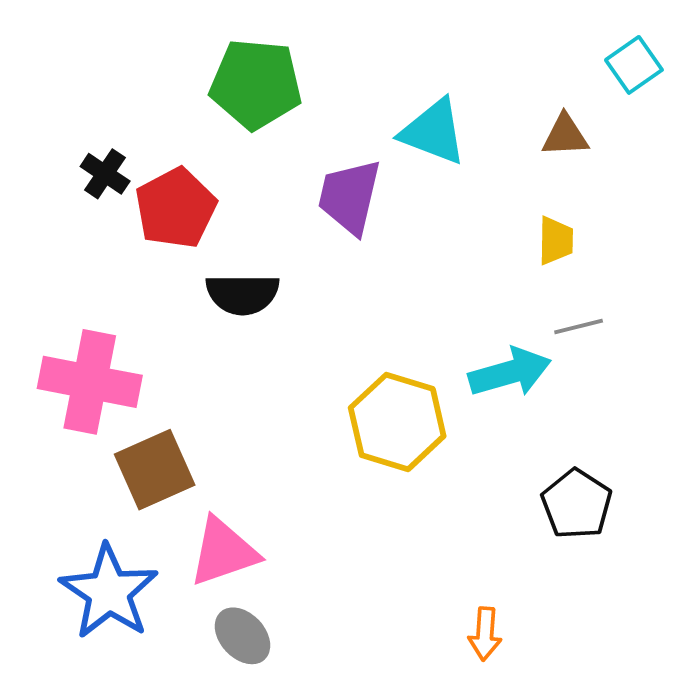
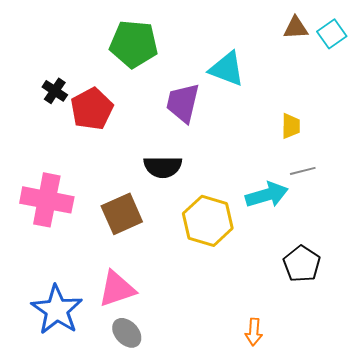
brown triangle: (565, 136) -> (296, 28), moved
black semicircle: (243, 294) -> (163, 167), moved
brown square: (155, 470) -> (122, 214), moved

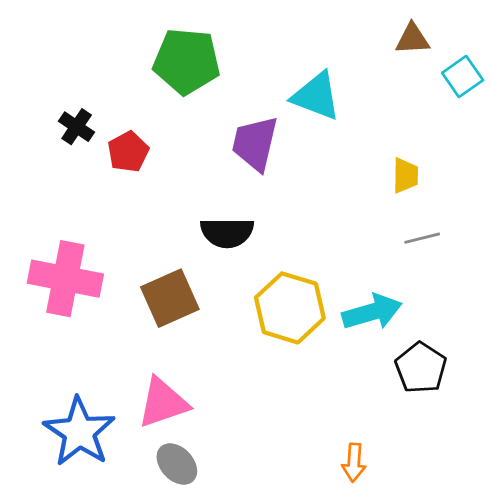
cyan square: (332, 34) -> (463, 77), moved
red pentagon: (92, 109) -> (128, 152), size x0.7
cyan arrow: (267, 195) -> (372, 312), moved

